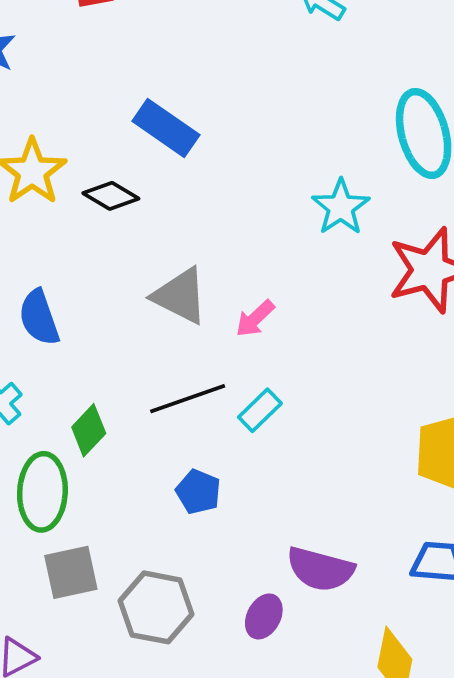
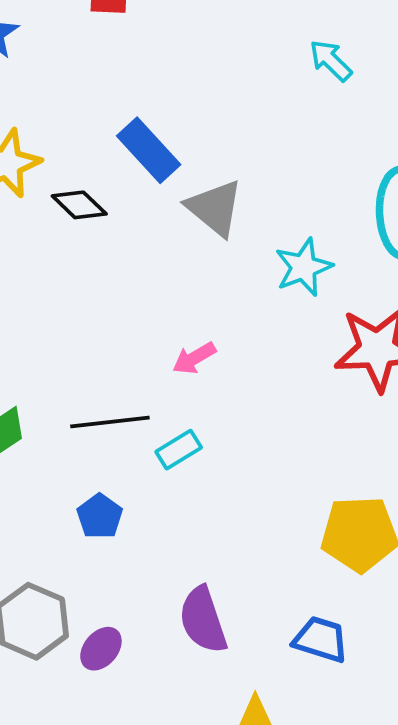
gray triangle: (180, 296) -> (215, 208), moved
purple semicircle: (320, 569) -> (203, 620), turned 44
purple ellipse: (264, 616) -> (101, 649), moved

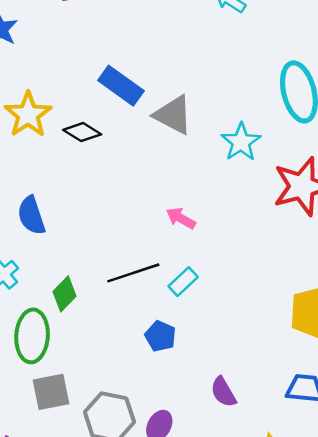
pink arrow: (194, 358) -> (181, 218), turned 72
blue pentagon: (100, 516) -> (160, 336), moved
purple semicircle: (203, 620) -> (223, 392), size x0.7

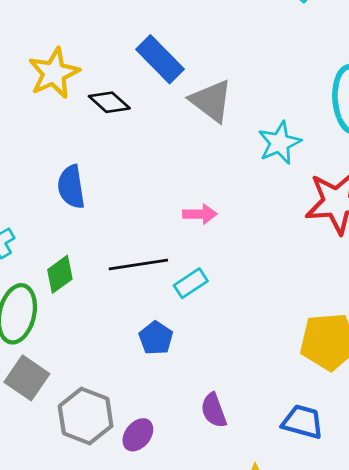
blue semicircle: (31, 215) -> (71, 187), moved
pink arrow: (181, 218) -> (200, 214), turned 140
gray square: (51, 392) -> (27, 378), turned 36

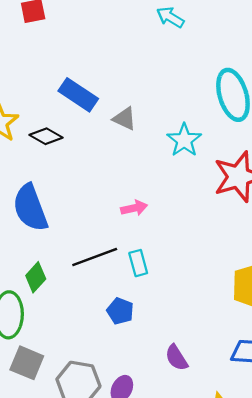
gray triangle: (211, 101) -> (125, 119), size x0.7
blue semicircle: (71, 187) -> (30, 208), size x1.4
cyan rectangle: (191, 283) -> (138, 263), turned -60

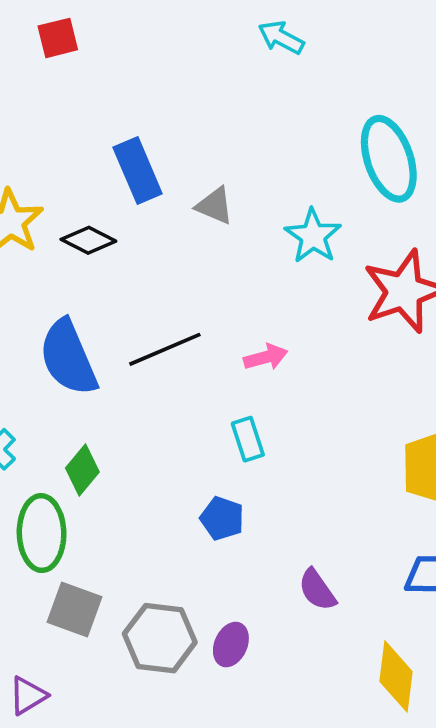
blue rectangle: (78, 95) -> (138, 171), turned 36
pink arrow: (134, 208) -> (266, 357), moved
black line: (95, 257) -> (165, 349), moved

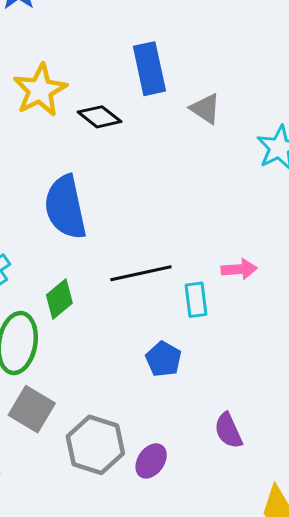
black line: (165, 349) -> (141, 273), moved
pink arrow: (266, 357) -> (239, 269), moved

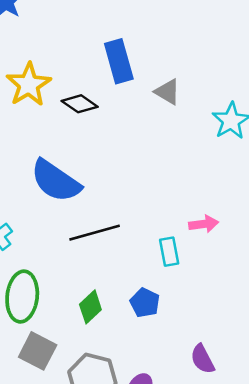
blue semicircle: (65, 207) -> (56, 181), turned -40
black line: (141, 273) -> (95, 233), moved
green diamond: (59, 299) -> (90, 307), moved

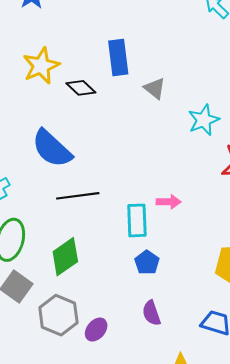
cyan rectangle: (169, 252) -> (137, 220), size x1.4
blue pentagon: (145, 303) -> (147, 262), moved
green diamond: (90, 307) -> (65, 257), size x1.4

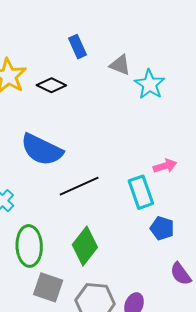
blue rectangle: (118, 57) -> (78, 47), size x0.7
cyan star: (204, 120) -> (150, 84), moved

